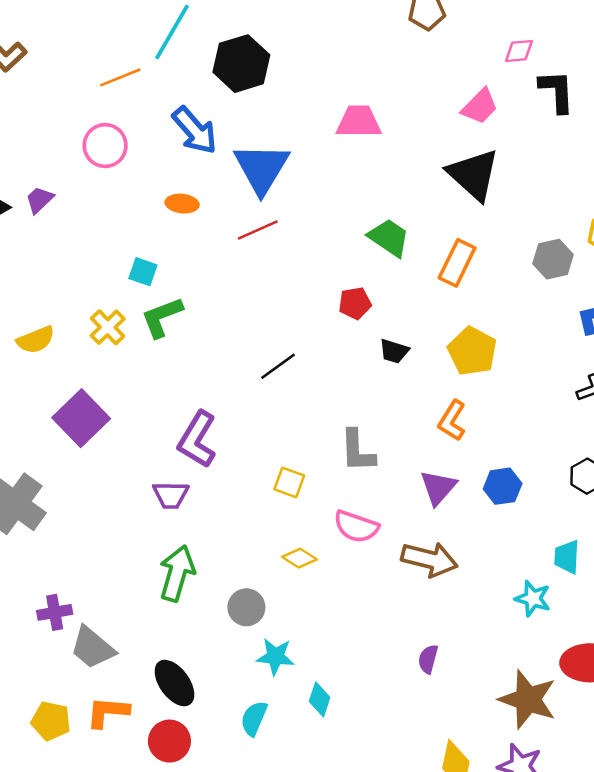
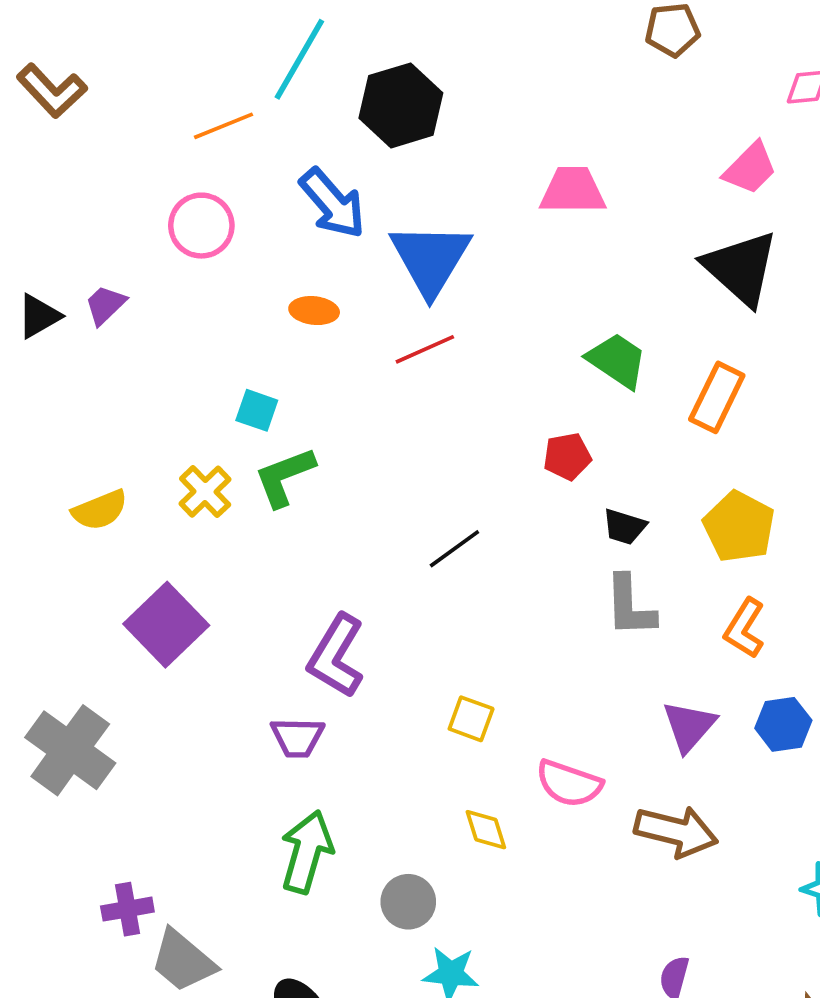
orange L-shape: (452, 421) -> (745, 628), moved
gray L-shape: (357, 451) -> (630, 606), moved
yellow diamond: (299, 558) -> (486, 830), turned 40

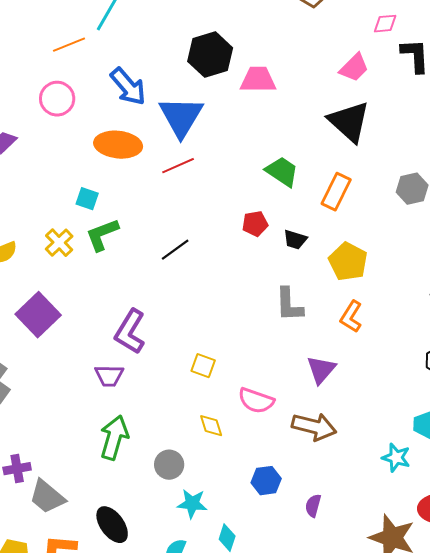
black hexagon: (401, 105) -> (210, 55), moved
orange ellipse: (314, 311) -> (118, 145), size x1.8
black trapezoid: (624, 527) -> (295, 240), moved
black line: (454, 549) -> (175, 250), moved
blue hexagon: (783, 724) -> (266, 481), moved

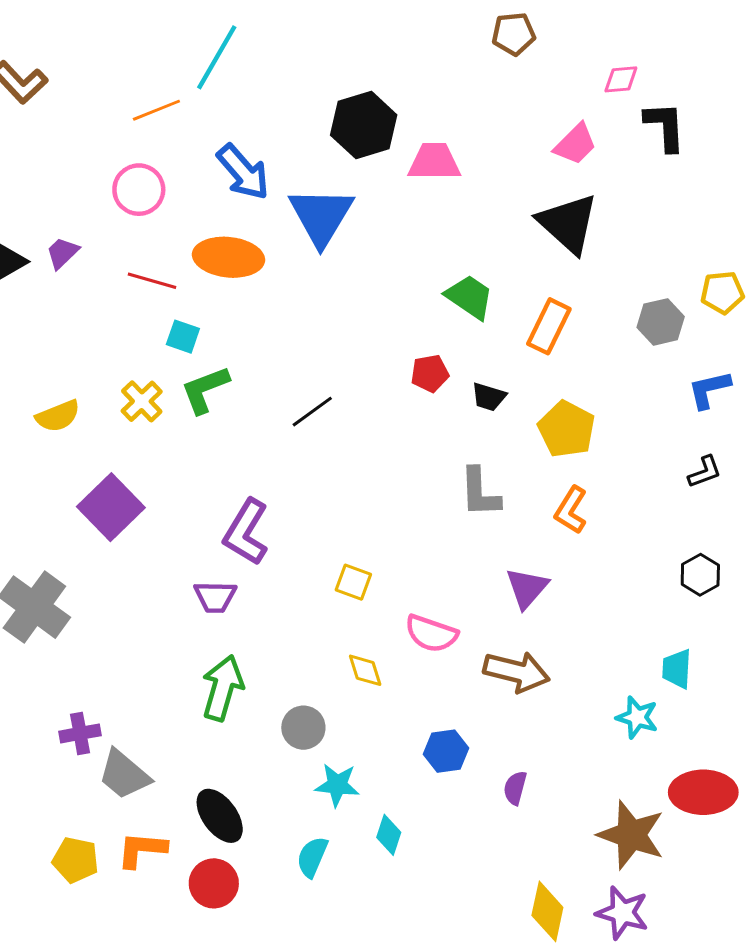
red line: (178, 166) -> (152, 281), moved, turned 40

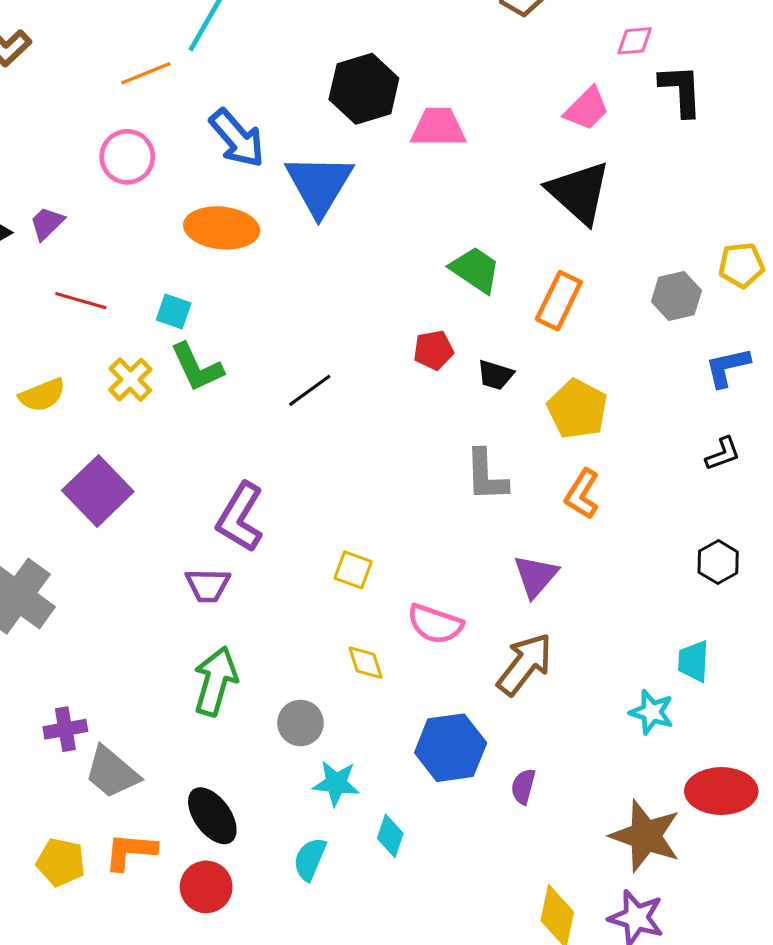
red line: (152, 281) -> (81, 301), moved
green L-shape: (205, 390) -> (197, 367), turned -94
brown arrow: (517, 672) -> (525, 664), turned -66
blue hexagon: (446, 751) -> (451, 748), size x1.5

